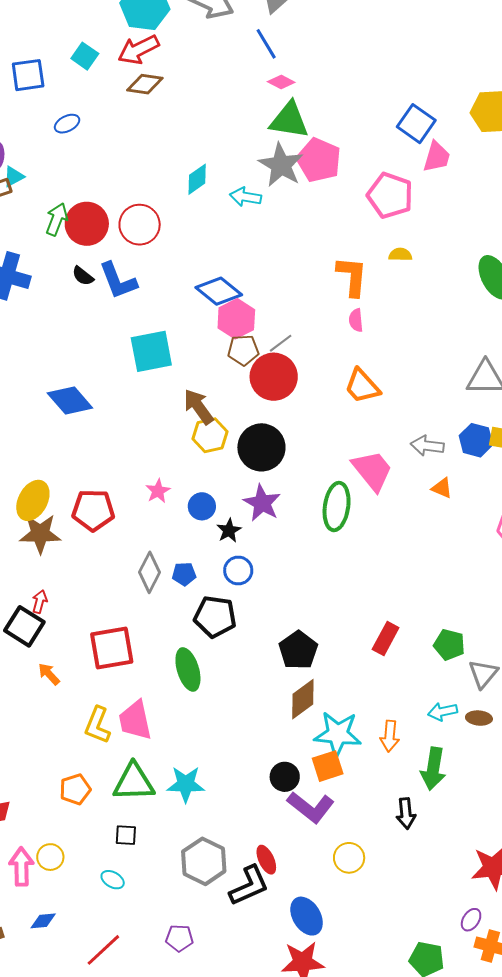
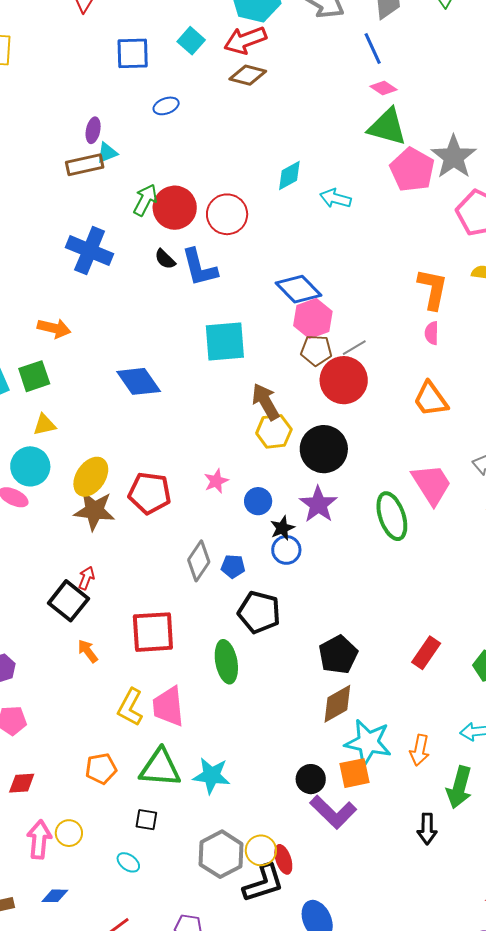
gray star: (281, 165) -> (454, 157), moved
green ellipse: (337, 507) -> (392, 516), turned -33
blue circle: (238, 571) -> (286, 550), moved
yellow circle: (349, 858) -> (261, 850), moved

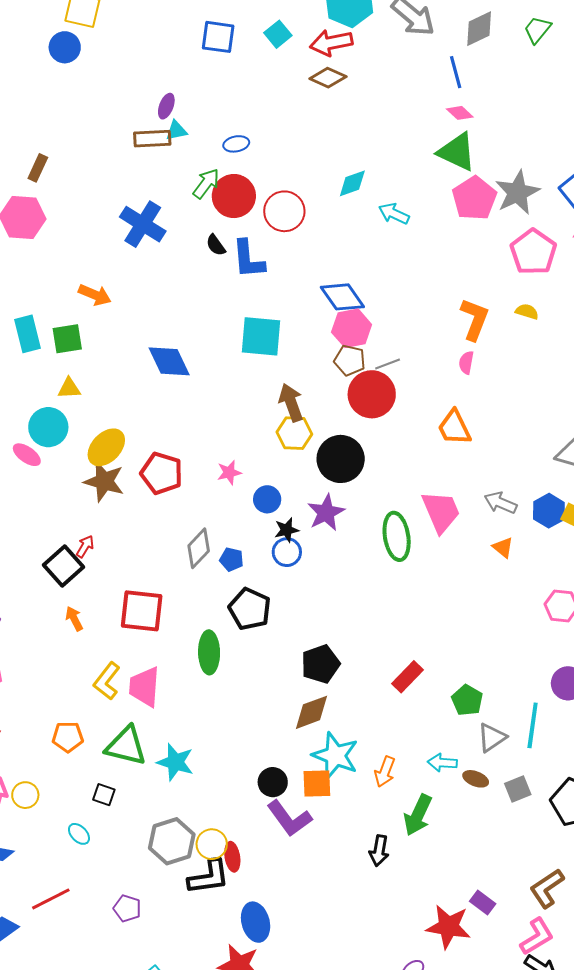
blue ellipse: (166, 106) -> (236, 144), moved

